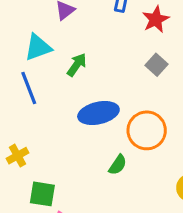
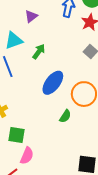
blue ellipse: (98, 113) -> (53, 83), turned -40

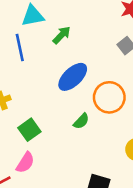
green square: (17, 135) -> (29, 130), moved, turned 36

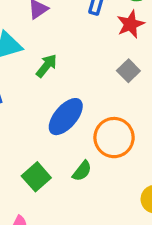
green square: (29, 130) -> (36, 177), moved

